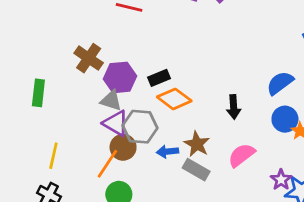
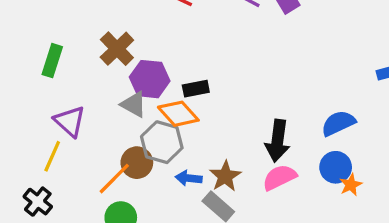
green rectangle: (38, 93) -> (52, 61), moved
orange diamond: (174, 99) -> (178, 114), moved
black arrow: (234, 107) -> (278, 141), size x1.4
purple triangle: (116, 123) -> (70, 121), moved
pink semicircle: (241, 155) -> (279, 177), moved

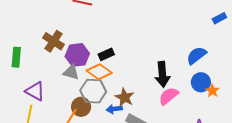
brown star: (225, 176) -> (125, 97), moved

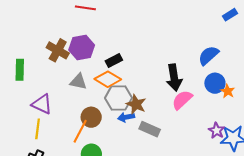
purple hexagon: (77, 55) -> (82, 47), moved
gray hexagon: (93, 91) -> (118, 98), moved

